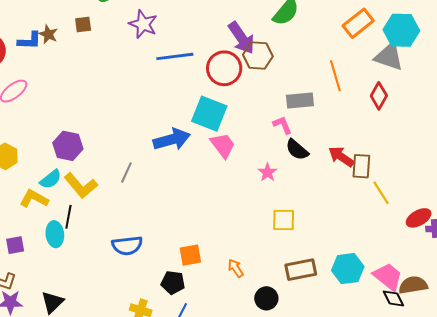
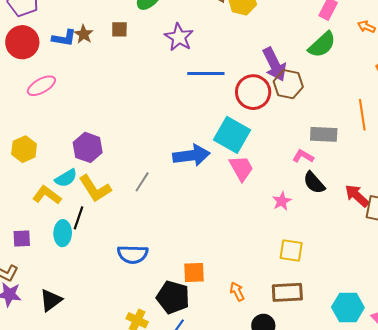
pink L-shape: (282, 125) -> (303, 156), turned -45
brown rectangle: (301, 270) -> (287, 292), moved
black pentagon: (173, 282) -> (173, 297), size x1.4

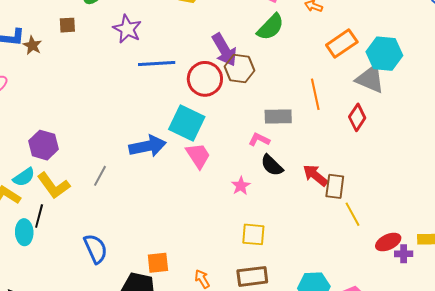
brown star: (84, 34) -> (32, 45), moved
blue semicircle: (133, 254) -> (96, 249), turned -112

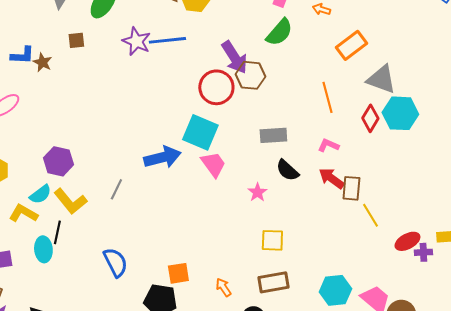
cyan hexagon: (384, 54) -> (400, 113), moved
blue line: (157, 63) -> (167, 40), moved
gray rectangle: (278, 116) -> (273, 135), moved
pink L-shape: (259, 140) -> (328, 145), moved

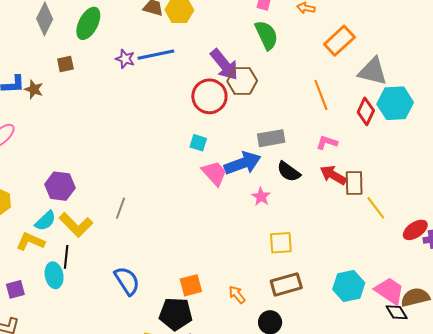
green semicircle: (279, 32) -> (266, 35), turned -60
purple star: (136, 41) -> (125, 59), size x0.7
cyan square: (200, 132) -> (198, 143), size x0.5
blue arrow: (162, 157) -> (243, 163), moved

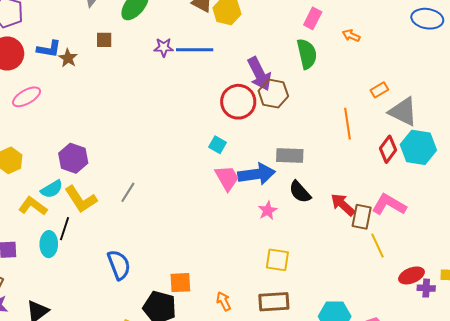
orange rectangle: (339, 41) -> (379, 90), moved, size x0.6
purple star: (125, 59) -> (164, 47), turned -30
pink L-shape: (327, 143) -> (389, 205), moved, size x1.6

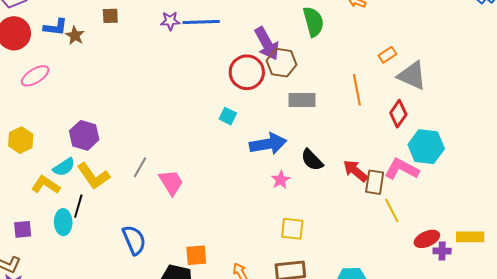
cyan hexagon: (418, 147) -> (426, 147), moved
gray rectangle: (290, 156) -> (302, 100), moved
pink trapezoid: (227, 178) -> (171, 182), moved

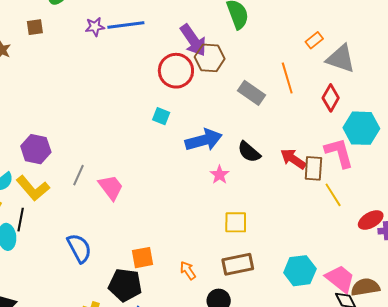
gray rectangle: (302, 100) -> (252, 93), moved, turned 40
purple hexagon: (84, 135) -> (36, 149), moved
pink L-shape: (402, 169) -> (339, 153), turned 52

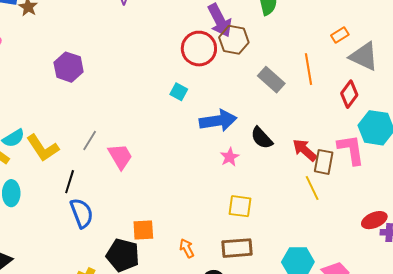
purple hexagon: (36, 149) -> (69, 67), moved
yellow line: (333, 195) -> (312, 188), moved
black line: (21, 220) -> (70, 182), moved

